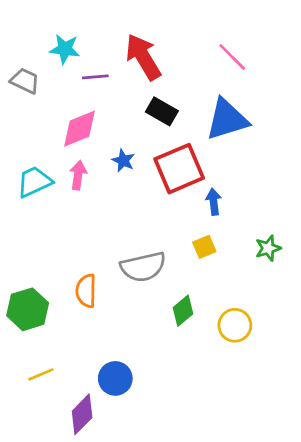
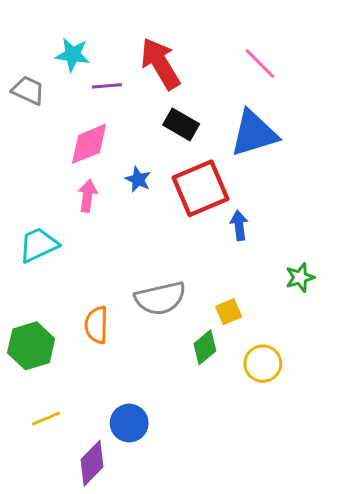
cyan trapezoid: (34, 182) -> (39, 245), moved
yellow square: (204, 247) -> (229, 312), moved

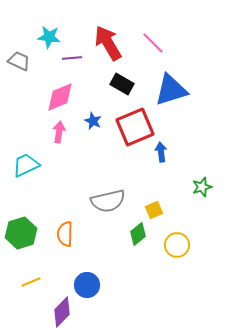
pink line: (260, 64) -> (153, 43), moved
orange semicircle: (96, 325) -> (65, 234), moved

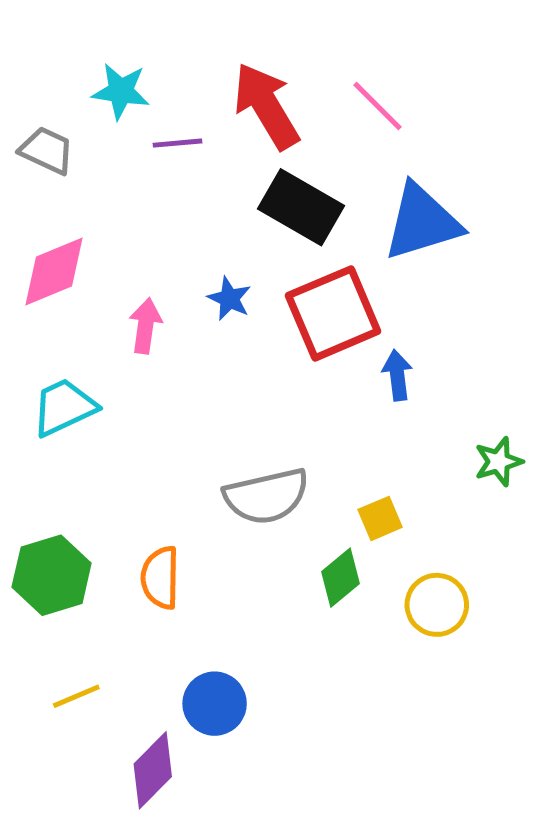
black rectangle: (122, 84) -> (301, 207), size x1.4
pink diamond: (60, 97) -> (54, 271), moved

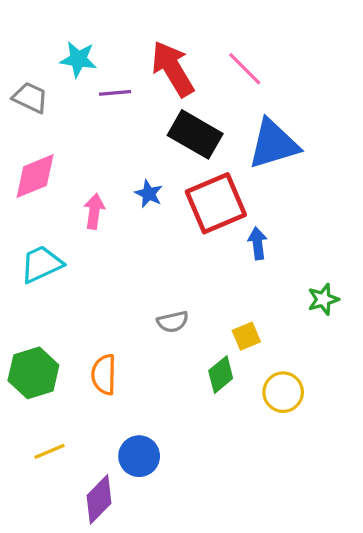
gray semicircle: (266, 496) -> (173, 322), size x0.6

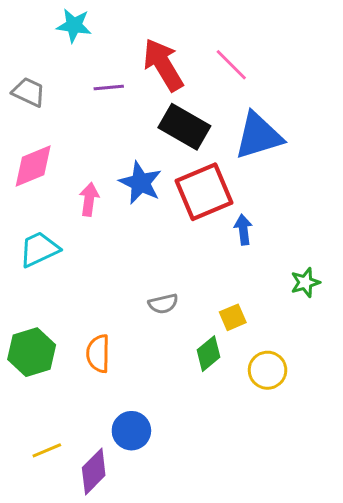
cyan star: (78, 59) -> (74, 25), moved
blue star: (149, 194) -> (141, 183), size x1.6
yellow line: (49, 451) -> (47, 450), moved

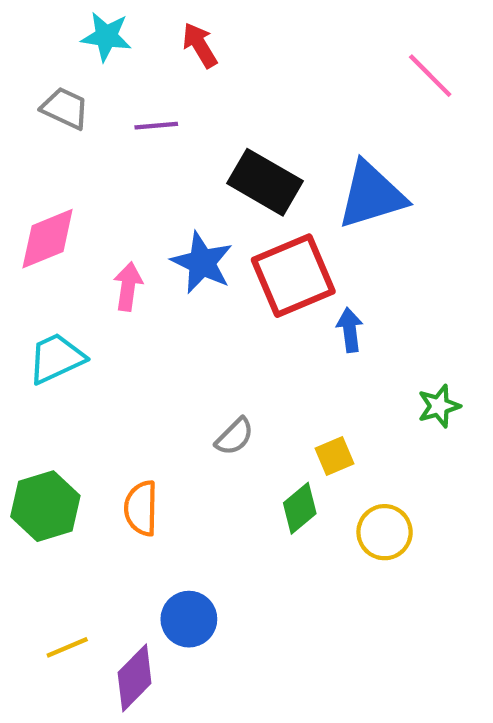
red arrow: (163, 65) -> (200, 45), moved, size x0.6
pink line: (231, 65) -> (430, 76), moved
gray trapezoid: (29, 92) -> (65, 108), moved
gray semicircle: (163, 304) -> (235, 437), turned -32

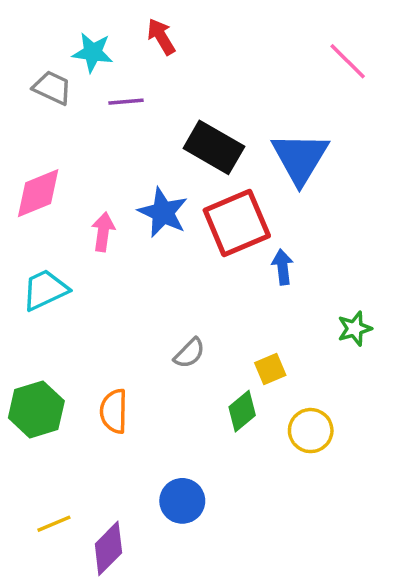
cyan star: (106, 36) -> (93, 52), moved
blue triangle: (372, 195) -> (300, 158), turned -42
blue circle: (189, 619) -> (182, 501), moved

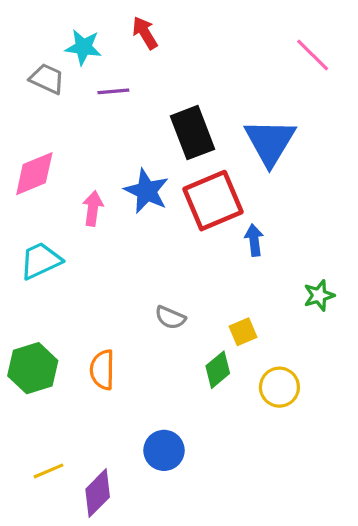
black rectangle: (214, 147) -> (192, 133), turned 39
gray semicircle: (189, 353) -> (170, 318), turned 68

